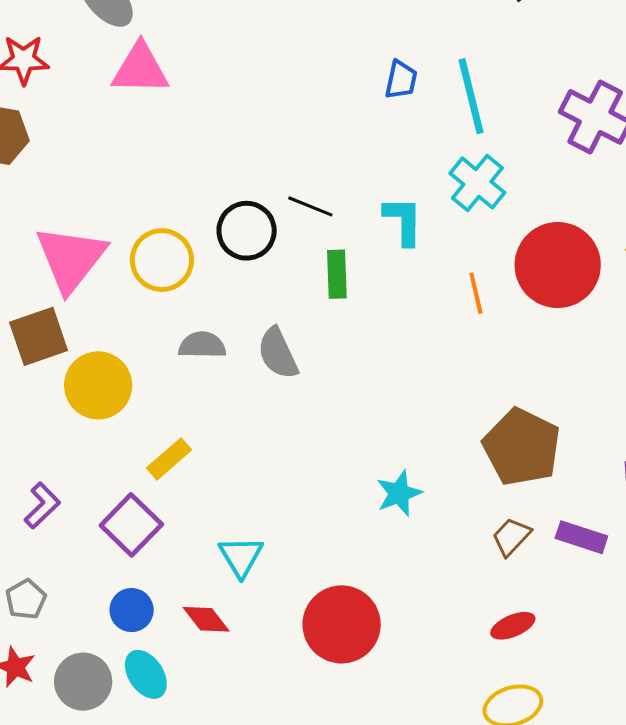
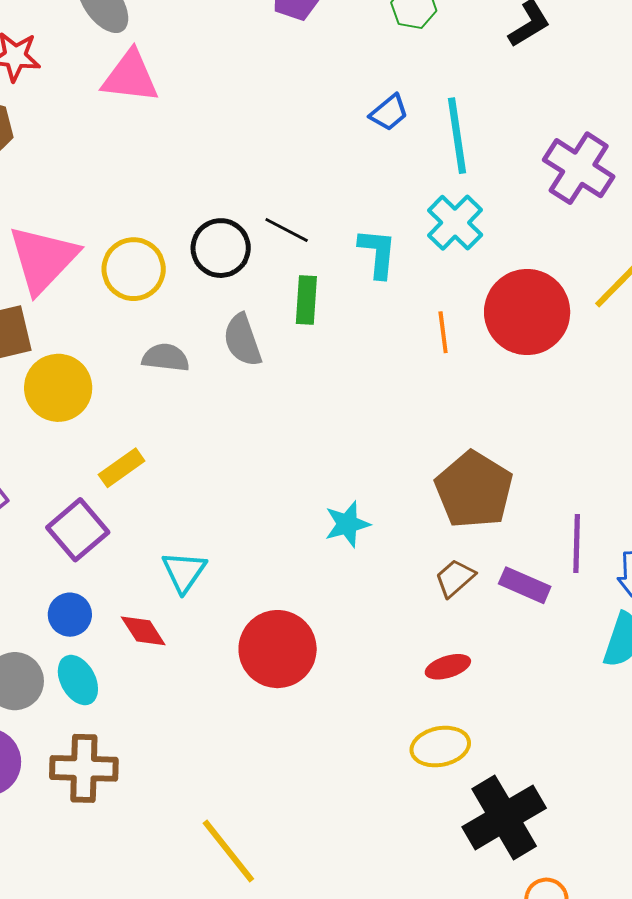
blue trapezoid: (401, 80) -> (389, 113), turned 33
gray semicircle: (278, 353) -> (242, 340), moved

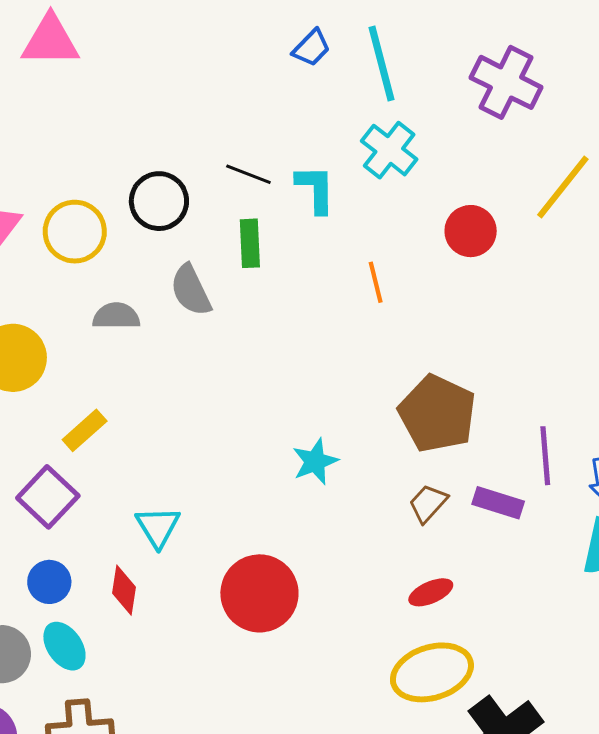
black line: (287, 230) -> (248, 174), moved
red circle: (527, 312) -> (471, 231), size x0.6
orange line: (443, 332) -> (376, 282), moved
red diamond: (143, 631) -> (124, 590), turned 48
yellow ellipse: (440, 747) -> (432, 672), size x1.4

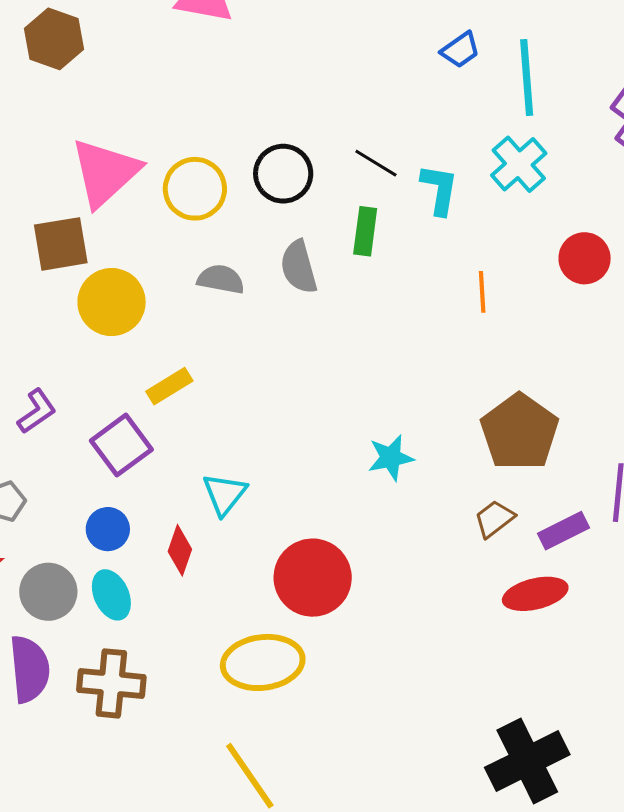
purple rectangle: (498, 503) -> (564, 531), turned -54
red ellipse: (431, 592) -> (535, 594), moved, size x1.4
yellow ellipse: (432, 672) -> (263, 662), moved

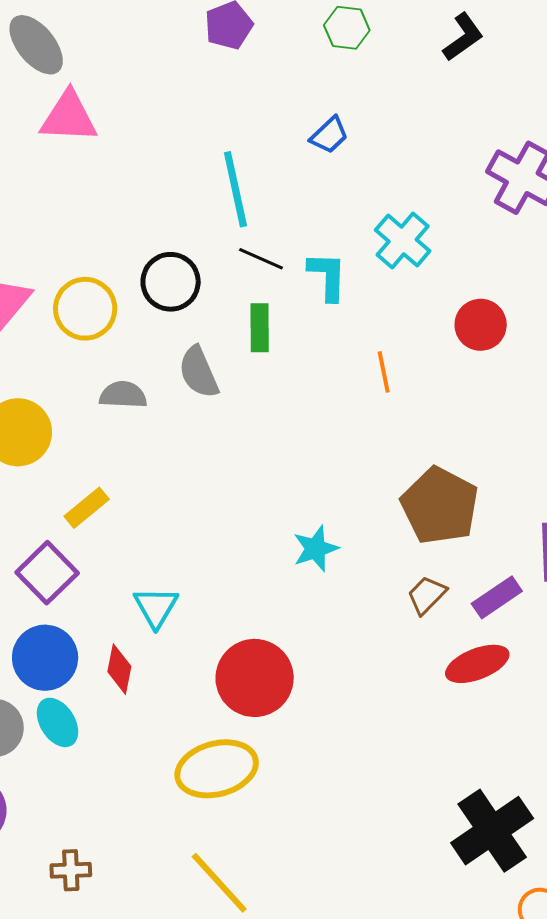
cyan line: (527, 78) -> (235, 189), moved
blue circle: (108, 529) -> (45, 658), size x1.5
brown cross: (111, 683) -> (71, 870), moved, size x0.6

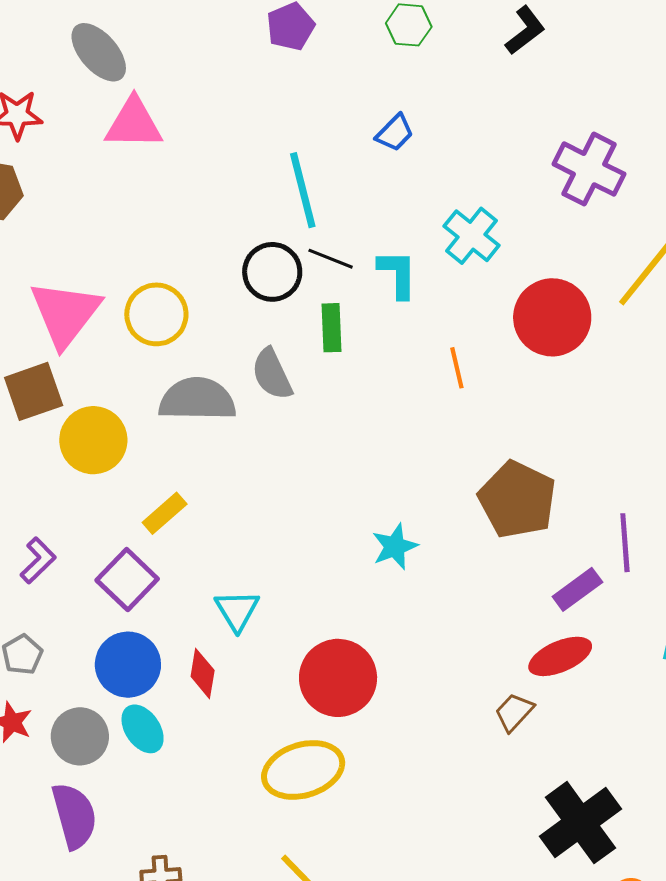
black circle: (171, 282) -> (272, 272), moved
red circle: (481, 325) -> (552, 317), size x1.5
gray semicircle: (123, 395) -> (197, 399), size x1.6
brown trapezoid: (427, 595) -> (514, 712), moved

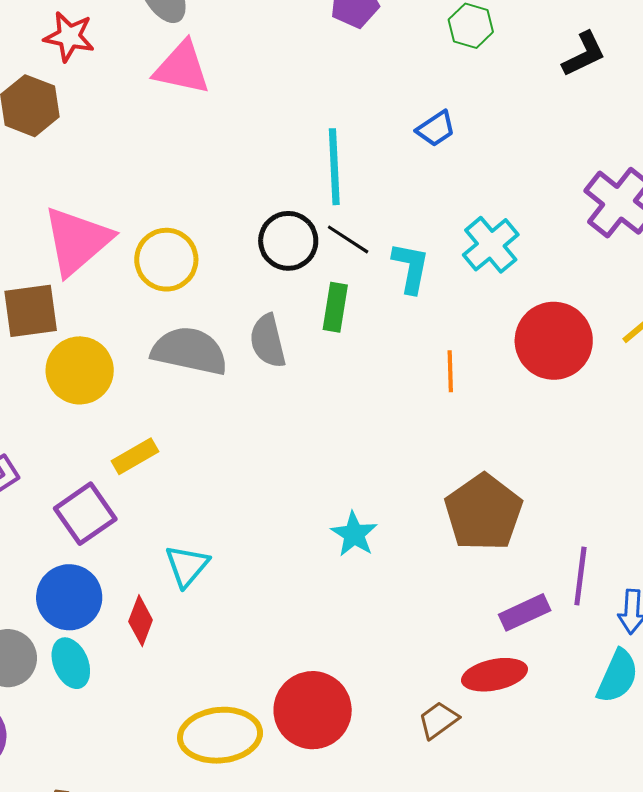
cyan star: (395, 547) -> (354, 534), turned -30
red circle: (338, 678) -> (313, 710), moved

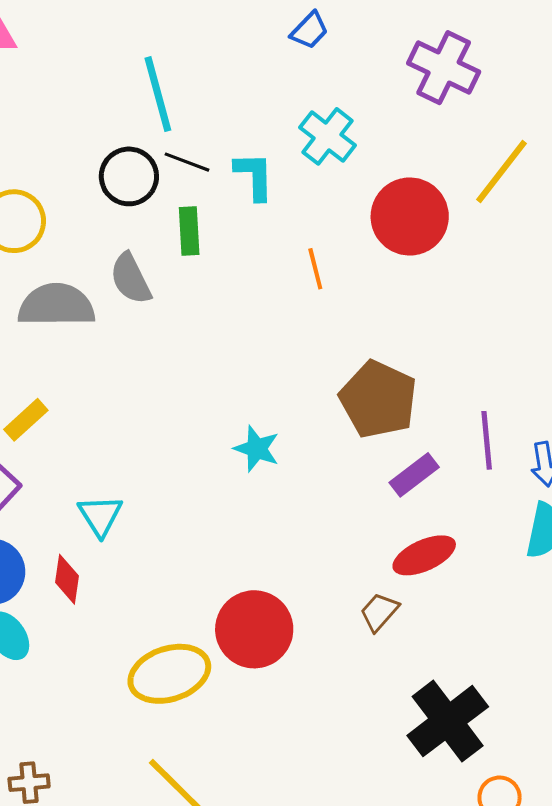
blue trapezoid: (436, 129) -> (309, 30), moved
purple rectangle: (525, 612) -> (414, 475), moved

